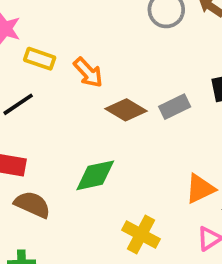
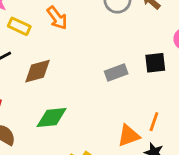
orange arrow: (88, 72) -> (57, 18), moved
brown diamond: (126, 110) -> (37, 71), moved, turned -52

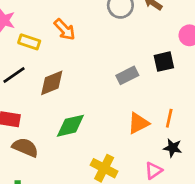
orange triangle: (129, 136) -> (138, 123), moved

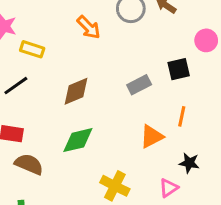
orange arrow: (65, 30) -> (89, 27), moved
brown diamond: (52, 83) -> (76, 91), moved
orange line: (169, 118) -> (182, 116), moved

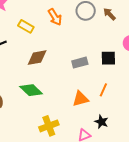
yellow rectangle: (32, 49) -> (26, 26), moved
green diamond: (78, 140) -> (31, 90), turned 45
yellow cross: (115, 186) -> (49, 126), turned 30

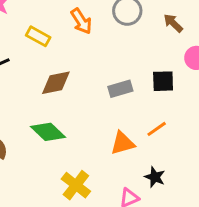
brown arrow: (109, 14) -> (173, 23), moved
orange line: (103, 90) -> (157, 129), turned 32
yellow cross: (49, 126) -> (76, 185), turned -30

